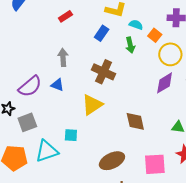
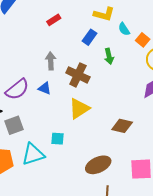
cyan semicircle: (136, 25) -> (124, 29), turned -144
green arrow: (130, 45) -> (109, 56), moved
brown cross: (104, 72) -> (78, 75), moved
brown diamond: (135, 121) -> (122, 126), turned -65

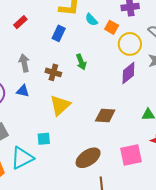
green arrow: (109, 56) -> (81, 62), moved
brown cross: (78, 75) -> (53, 72), size x0.7

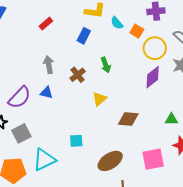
brown cross: (53, 72) -> (78, 75), turned 35
yellow triangle: (60, 105) -> (99, 99), moved, size x0.7
cyan square: (44, 139) -> (76, 141), moved

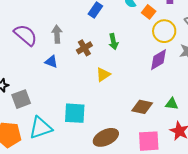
purple semicircle: (19, 97) -> (26, 35), moved, turned -100
brown diamond: (128, 119) -> (142, 107), moved
cyan square: (76, 141) -> (75, 113), size x1.6

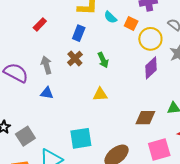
brown cross: (84, 48) -> (75, 59), moved
yellow triangle: (103, 75) -> (100, 94), turned 42

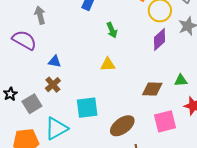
brown cross: (75, 59) -> (53, 85), moved
gray arrow: (46, 65) -> (40, 15), moved

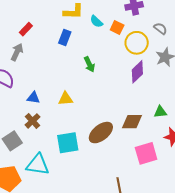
gray arrow: (40, 15) -> (17, 52), turned 42
yellow triangle: (108, 64) -> (66, 99), moved
brown ellipse: (122, 126) -> (101, 133), moved
cyan triangle: (56, 128) -> (38, 165), turned 40

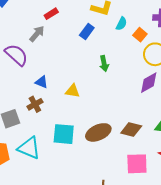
cyan semicircle: (96, 21) -> (121, 24), turned -120

